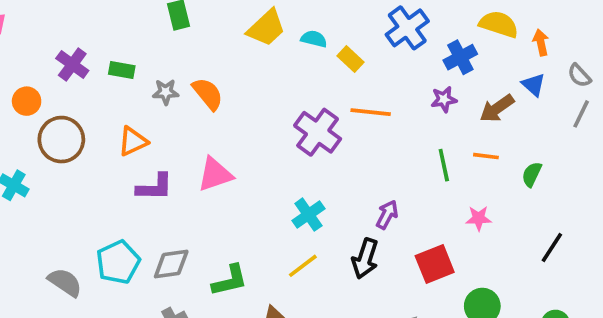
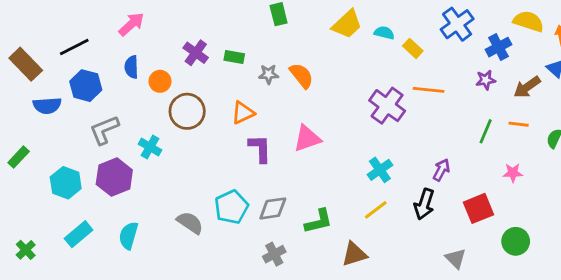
green line: (444, 165) -> (486, 131), turned 35
purple L-shape: (155, 187) -> (260, 148), turned -92

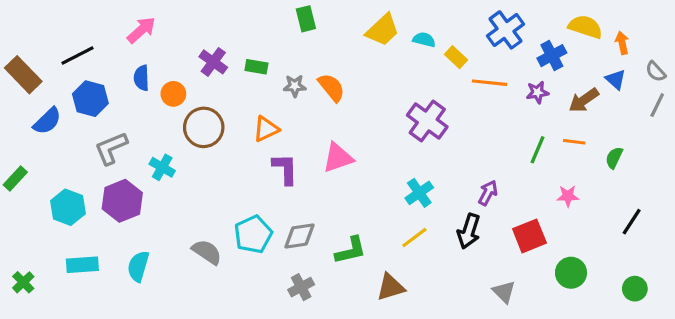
orange line: (429, 90) -> (490, 83), moved
blue semicircle: (47, 106) -> (47, 121), turned -40
cyan rectangle: (79, 234) -> (82, 265), turned 36

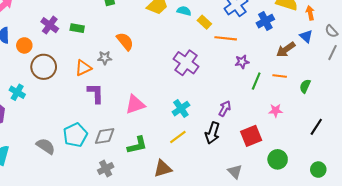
gray star: (295, 86) -> (105, 58), moved
purple star: (537, 92) -> (242, 62), moved
pink triangle: (338, 158) -> (135, 104), moved

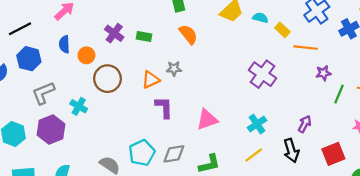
orange semicircle: (125, 41) -> (188, 34), moved
black arrow: (212, 133) -> (291, 151), turned -35

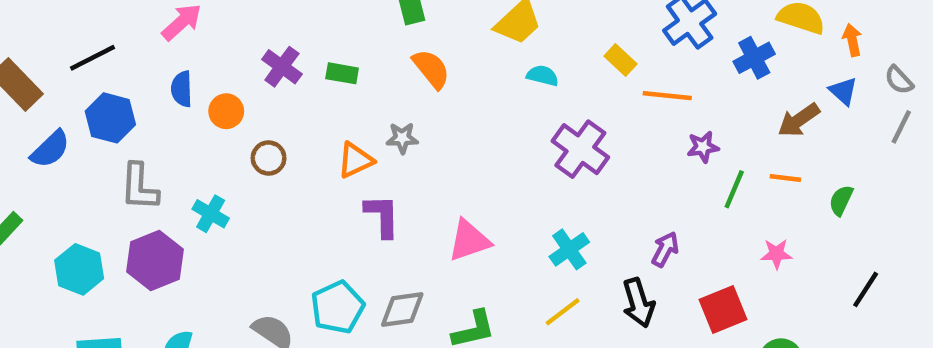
cyan semicircle: (260, 18) -> (543, 76), moved
brown circle: (108, 79) -> (269, 158), size x0.6
gray L-shape: (43, 93) -> (139, 187), turned -65

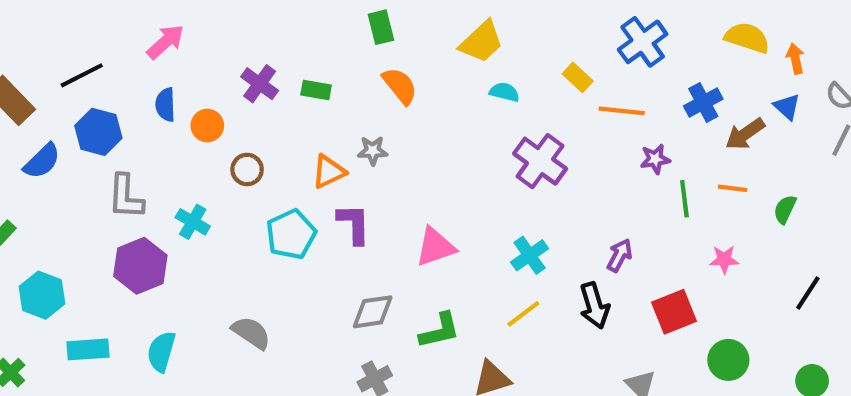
blue cross: (754, 58) -> (703, 103), moved
green line: (734, 189) -> (684, 199), turned -30
cyan hexagon: (79, 269) -> (42, 295), moved
cyan pentagon: (338, 307) -> (291, 234), moved

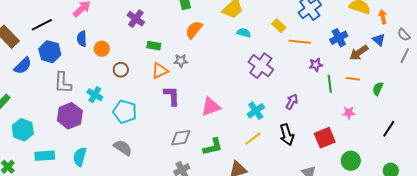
purple cross: (260, 84) -> (136, 19), moved
orange semicircle: (400, 86) -> (194, 30), turned -102
green rectangle: (316, 90) -> (154, 46), moved
cyan pentagon: (291, 234) -> (125, 112), moved, turned -30
purple arrow: (620, 255) -> (292, 102), moved

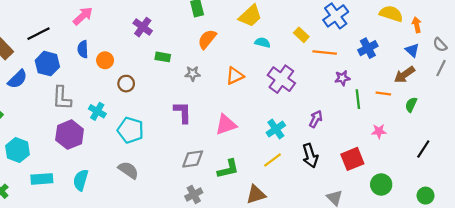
brown arrow: (359, 53) -> (404, 75), moved
orange triangle: (160, 71) -> (235, 76), moved

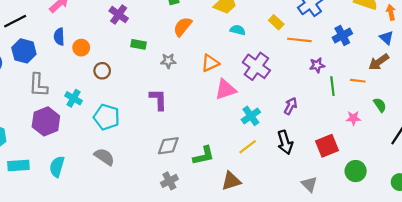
green semicircle: (411, 105) -> (380, 105), moved, turned 120
pink triangle: (226, 125) -> (226, 89), moved

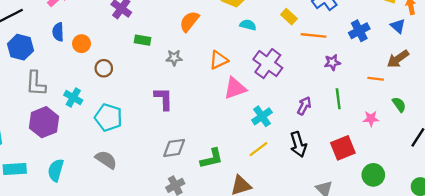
blue triangle: (386, 38) -> (398, 26), moved
green line: (332, 86) -> (338, 99), moved

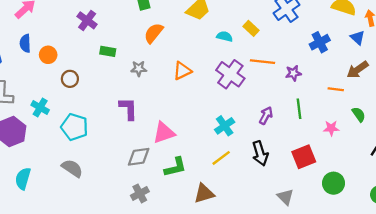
cyan semicircle: (248, 25) -> (225, 36), moved
orange line: (314, 35) -> (262, 62), moved
pink triangle: (235, 88) -> (164, 133), moved

